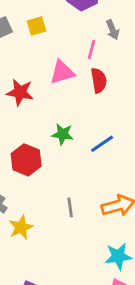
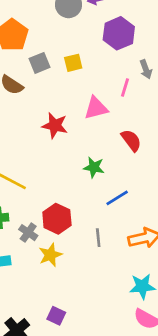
red semicircle: (99, 80) -> (131, 140), moved, turned -30
blue line: (102, 144) -> (117, 198), moved
red hexagon: (26, 160) -> (57, 219), moved

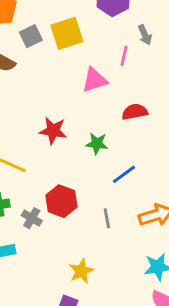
yellow square: (73, 63) -> (67, 33), size x1.6
red star: (55, 126) -> (53, 131), moved
red semicircle: (131, 140) -> (135, 112), turned -60
yellow star: (50, 255) -> (81, 271), moved

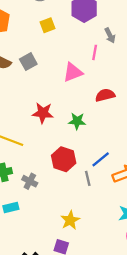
yellow square: (67, 33) -> (47, 25), moved, size x0.6
gray square: (31, 36) -> (28, 62), moved
blue line: (124, 174) -> (101, 159), moved
red hexagon: (61, 201) -> (64, 159), moved

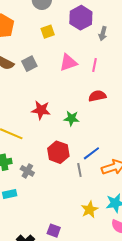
gray arrow: (110, 35) -> (103, 34), moved, turned 40
pink line: (95, 52) -> (95, 65), moved
pink triangle: (73, 72) -> (68, 62), moved
yellow star: (70, 220) -> (90, 210), moved

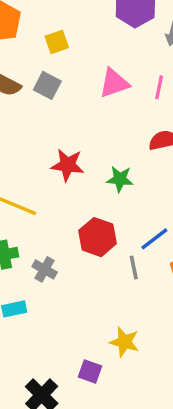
yellow square: (48, 32) -> (57, 42), moved
gray square: (29, 64) -> (47, 85), turned -35
yellow star: (90, 210) -> (124, 342), moved, turned -30

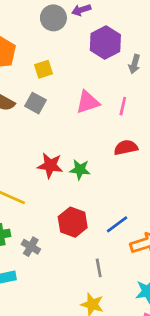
green star: (120, 179) -> (80, 170), moved
gray line: (134, 268) -> (99, 268), moved

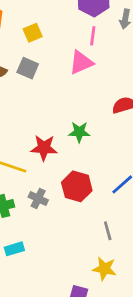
pink line: (123, 106) -> (93, 36), moved
red star: (50, 165) -> (44, 148), moved
gray cross: (31, 247) -> (38, 198), moved

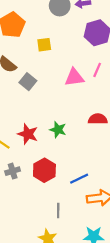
pink line: (93, 36) -> (97, 70), moved
gray square: (28, 68) -> (28, 82), moved
gray cross: (38, 198) -> (13, 171), turned 32

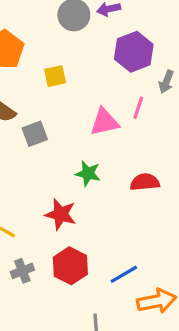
gray square: (28, 82) -> (35, 134), turned 35
green star: (58, 130) -> (88, 173), moved
red star: (28, 134) -> (61, 214), moved

